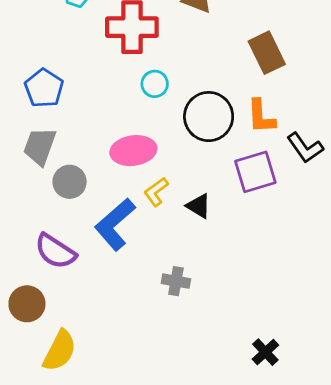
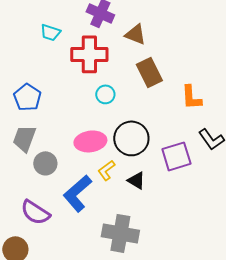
brown rectangle: (267, 53) -> (149, 72), moved
black circle: (209, 117) -> (131, 138), moved
orange L-shape: (261, 117) -> (191, 97), moved
gray cross: (176, 281) -> (120, 233), size x1.8

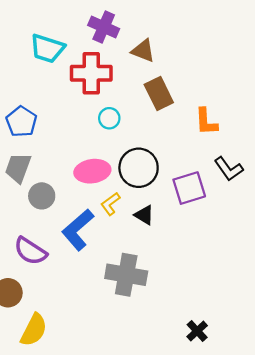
cyan trapezoid: (50, 32) -> (47, 48), size x1.5

